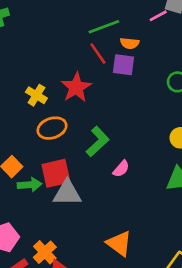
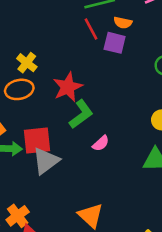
red star: (76, 87) -> (68, 87), moved
orange ellipse: (52, 128) -> (19, 89), moved
gray triangle: (67, 193) -> (46, 161), turned -44

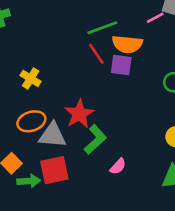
orange semicircle: (123, 23) -> (127, 44), size x1.6
yellow cross: (27, 63) -> (31, 78), moved
gray triangle: (46, 161) -> (52, 135), moved, turned 48

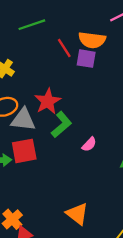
green line: (102, 28) -> (32, 25), moved
pink semicircle: (118, 166) -> (89, 144), moved

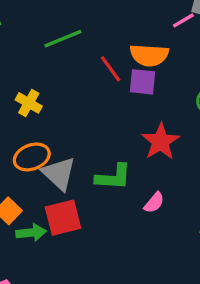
red star: (48, 101) -> (161, 142), moved
gray triangle: (23, 120) -> (59, 174), turned 40
green L-shape: (61, 125) -> (113, 177), turned 48

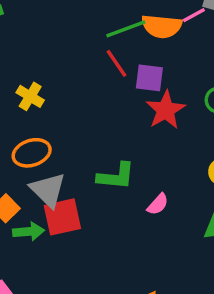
green line: (63, 39) -> (126, 29), moved
orange semicircle: (149, 55) -> (162, 26), moved
red star: (161, 142) -> (166, 110), moved
gray triangle: (59, 174) -> (48, 190), moved

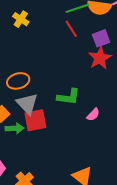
purple square: (149, 78) -> (101, 38), moved, turned -30
yellow cross: (30, 96) -> (21, 19), moved

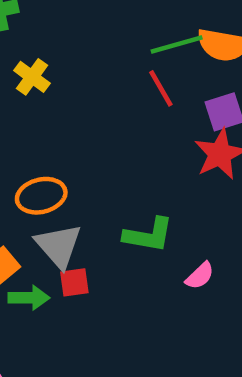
yellow cross: (21, 19) -> (32, 77), moved
red square: (35, 120) -> (74, 282), size x0.6

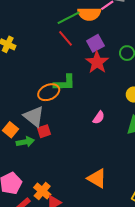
orange ellipse: (41, 196) -> (49, 92), moved
green L-shape: (148, 235) -> (65, 83), moved

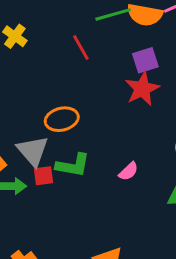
red line: (65, 38) -> (81, 48), moved
green L-shape: (65, 83) -> (73, 165), moved

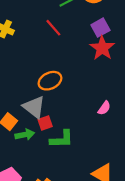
green L-shape: (73, 165) -> (62, 139), moved

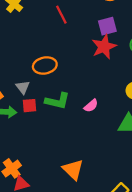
gray triangle: (34, 107) -> (23, 87), size x0.6
green L-shape: (62, 139) -> (57, 101), moved

